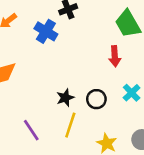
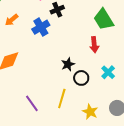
blue cross: (46, 31) -> (41, 27), turned 30
black star: (65, 98) -> (68, 64), moved

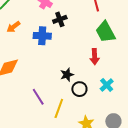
blue cross: (41, 27) -> (42, 36), turned 30
purple line: (32, 103) -> (38, 97), moved

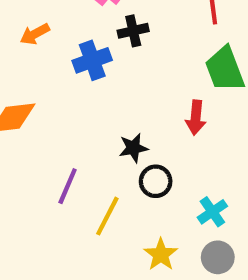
blue cross: (42, 36) -> (92, 60), turned -30
cyan cross: (107, 85) -> (212, 212), moved
purple line: (38, 97) -> (68, 186), turned 48

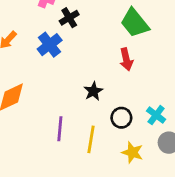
black circle: (156, 181) -> (121, 118), moved

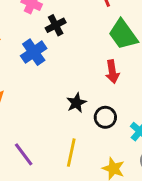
black circle: (121, 118) -> (105, 117), moved
purple line: (60, 129) -> (24, 154), moved, turned -45

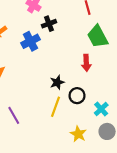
yellow line: (71, 153) -> (55, 107), moved

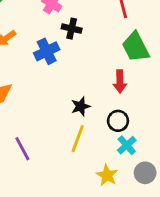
black cross: (49, 24) -> (72, 29), turned 32
black circle: (77, 96) -> (118, 121), moved
cyan cross: (101, 109) -> (127, 145), moved

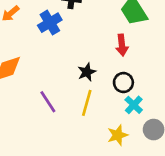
purple line: (22, 149) -> (48, 102), moved
yellow star: (107, 175) -> (118, 135), turned 30

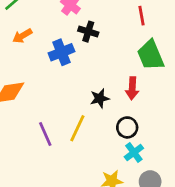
black star: (87, 72) -> (100, 98), moved
yellow line: (87, 103) -> (77, 128), moved

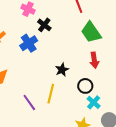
black cross: (88, 32) -> (44, 25), turned 32
red arrow: (132, 88) -> (94, 60), moved

